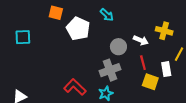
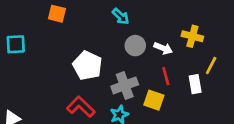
white pentagon: (78, 29) -> (87, 66), moved
gray circle: (118, 47) -> (135, 46), moved
yellow square: (150, 82) -> (154, 100), moved

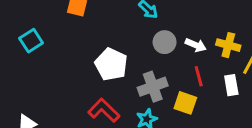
yellow cross: (192, 36) -> (228, 45), moved
cyan square: (16, 44) -> (31, 41), turned -30

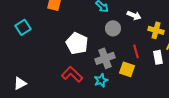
white arrow: (196, 45) -> (134, 15), moved

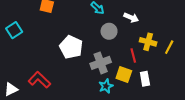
yellow cross: (156, 30) -> (148, 42), moved
white rectangle: (158, 57) -> (145, 79), moved
red L-shape: (72, 74) -> (39, 80), moved
cyan star: (101, 80) -> (106, 86), moved

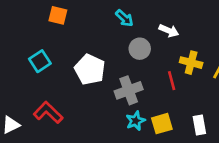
cyan square: (14, 30) -> (40, 61), moved
yellow square: (124, 75) -> (162, 124), moved, turned -35
white rectangle: (145, 79) -> (199, 125), moved

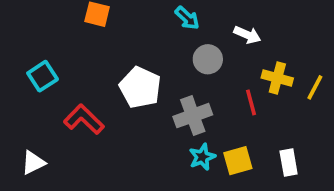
cyan square: (40, 61) -> (43, 76), moved
red L-shape: (48, 112) -> (84, 119), moved

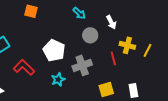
white arrow: (247, 35) -> (111, 22), turned 40
cyan star: (202, 157) -> (58, 80), moved

